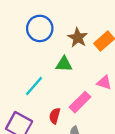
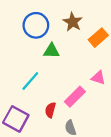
brown star: (78, 38) -> (73, 22), moved
green triangle: (64, 64) -> (51, 51), moved

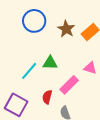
brown star: (73, 22) -> (66, 29), moved
green triangle: (51, 51) -> (50, 63), moved

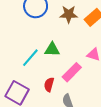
brown star: (66, 29) -> (69, 14), turned -30

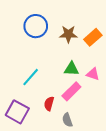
green triangle: (52, 49) -> (71, 69), moved

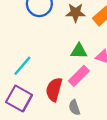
cyan line: (31, 77) -> (22, 66), moved
red semicircle: (49, 104) -> (54, 89), size x1.5

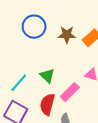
green triangle: (79, 51) -> (47, 76), moved, turned 42

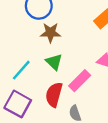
brown star: (67, 35) -> (50, 33), moved

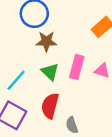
pink rectangle: (80, 81) -> (77, 67), moved, turned -30

